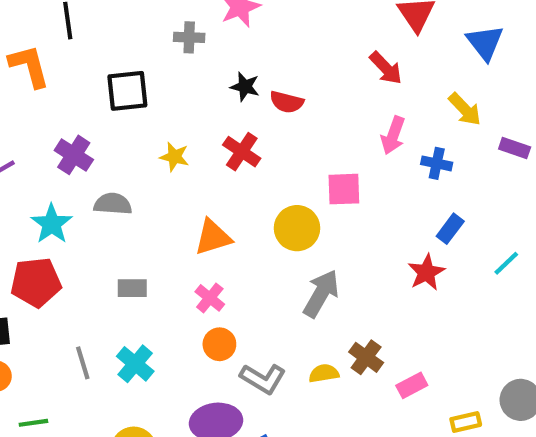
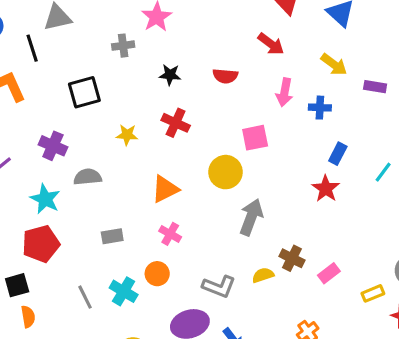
red semicircle: (287, 102) -> (225, 76), moved
orange circle: (219, 344) -> (157, 274), moved

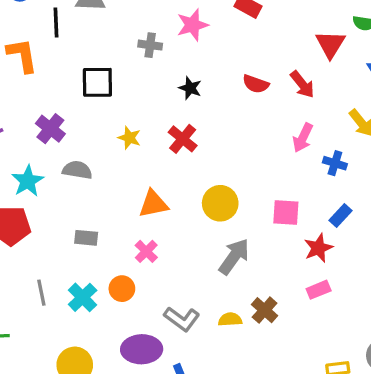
red semicircle: (225, 76) -> (256, 84), moved
pink square: (255, 138) -> (286, 213), moved
pink rectangle: (329, 273) -> (319, 290), moved

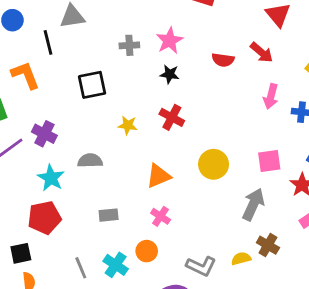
pink star: (192, 25) -> (170, 41), moved
purple cross: (50, 129) -> (44, 134), moved
gray arrow: (234, 257) -> (253, 204), moved

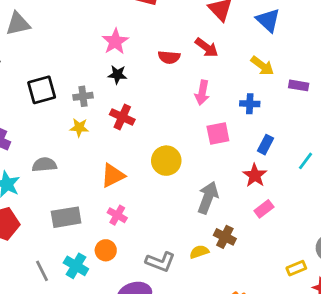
gray cross: (129, 45) -> (83, 96), moved
pink arrow: (271, 96) -> (202, 93), moved
pink square: (269, 161) -> (218, 133), moved
gray rectangle: (109, 215) -> (66, 217), size x1.5

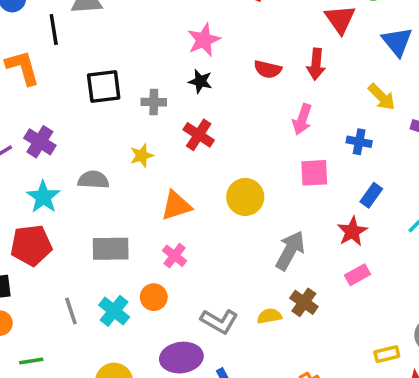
red arrow: (207, 47) -> (316, 64), turned 50
yellow star: (79, 128) -> (142, 156), moved, turned -30

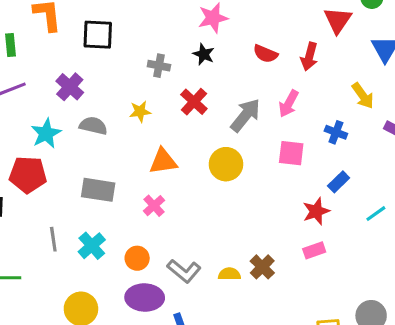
black square: (104, 87) -> (98, 35), moved
purple cross: (40, 142) -> (70, 87), moved
gray arrow: (290, 251) -> (245, 115), moved
orange circle: (154, 297) -> (137, 258), moved

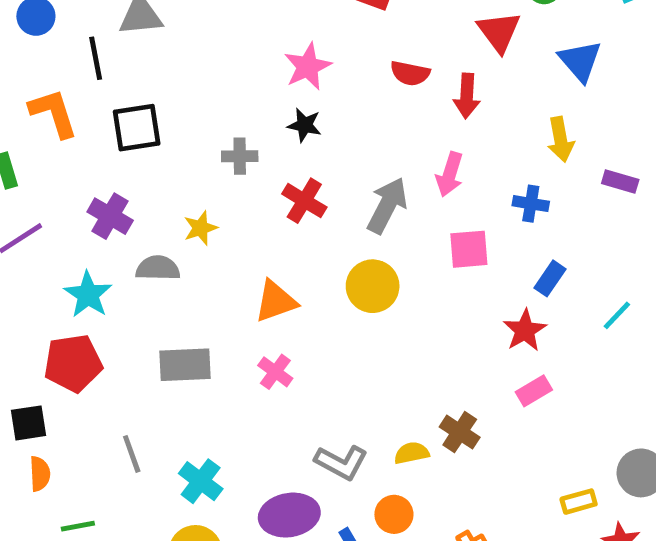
red semicircle: (265, 54) -> (410, 73), moved
yellow arrow: (363, 96) -> (561, 139), turned 36
yellow star: (140, 111) -> (200, 228), moved
cyan cross: (92, 246) -> (201, 481), moved
orange circle: (137, 258) -> (394, 514), moved

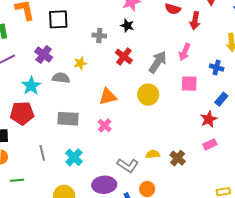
yellow semicircle: (412, 453) -> (153, 154), moved
cyan cross: (201, 481) -> (74, 157), moved

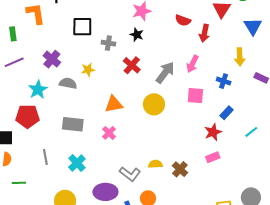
black square: (58, 19) -> (82, 27), moved

